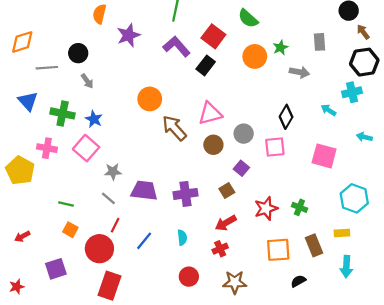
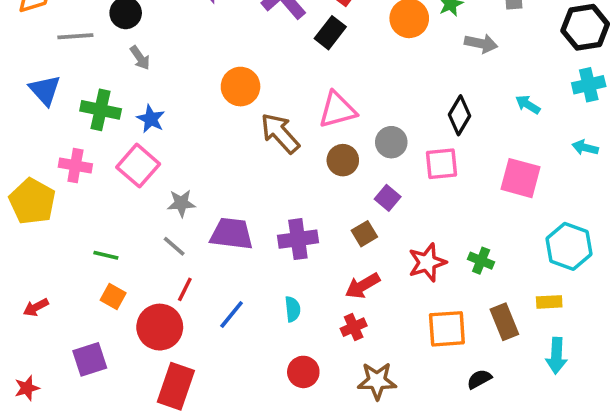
cyan cross: (352, 92) -> (589, 85), moved

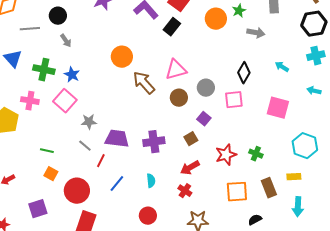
red line: (185, 289) -> (101, 161), moved
red cross: (354, 327) -> (185, 191), turned -32
red circle: (303, 372) -> (148, 216), moved

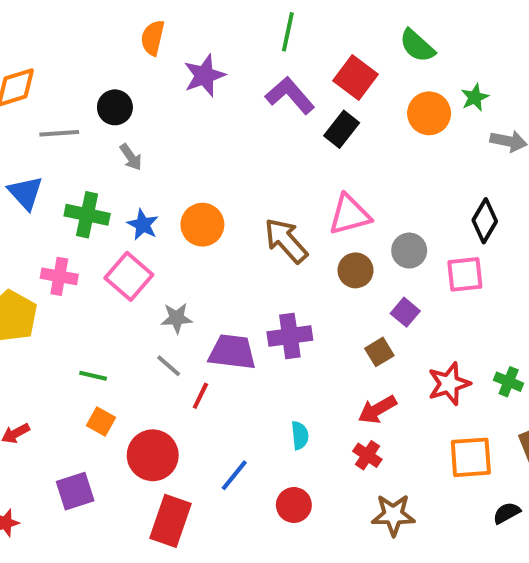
orange circle: (122, 57) -> (202, 225), moved
purple cross: (154, 142) -> (290, 336), moved
blue line: (117, 184) -> (234, 475), moved

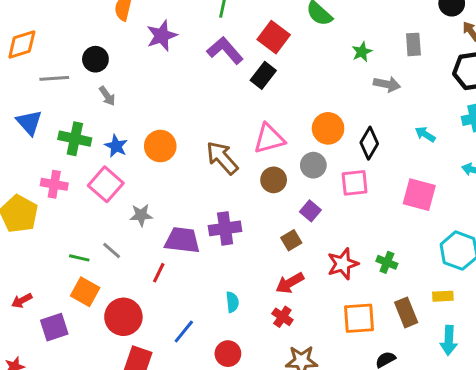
orange circle: (429, 113) -> (328, 128), moved
gray line: (169, 366) -> (112, 251), moved
orange square: (101, 421) -> (85, 292), size x1.4
purple square: (75, 491) -> (54, 327), moved

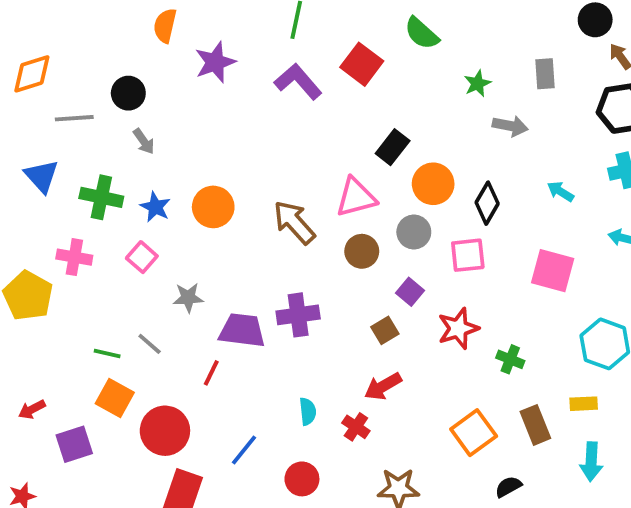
black rectangle: (263, 75) -> (393, 147), moved
pink square: (106, 184) -> (142, 257), size x0.7
red star: (343, 264) -> (458, 328), moved
red cross: (282, 317) -> (356, 427), moved
orange square: (359, 318) -> (474, 433), turned -32

